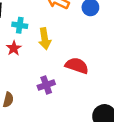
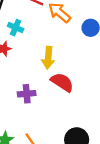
yellow arrow: (45, 39) -> (48, 58), moved

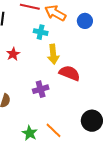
cyan cross: (16, 28) -> (41, 32), moved

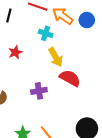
blue circle: (85, 21) -> (87, 20), moved
yellow arrow: (53, 54) -> (56, 57), turned -30

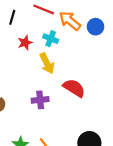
red star: (15, 52) -> (25, 43), moved
yellow arrow: (56, 57) -> (47, 63), moved

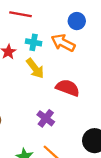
orange arrow: (70, 21) -> (63, 43), moved
purple cross: (40, 100) -> (46, 118), moved, turned -35

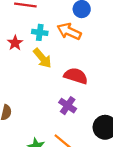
purple cross: (46, 118) -> (68, 106), moved

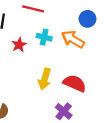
yellow arrow: (42, 58) -> (45, 79), moved, turned 50

